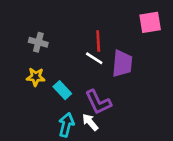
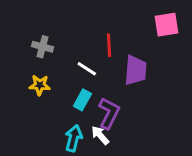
white line: (94, 58) -> (87, 69), moved
cyan rectangle: (62, 90) -> (82, 100), moved, turned 72
purple L-shape: (98, 102) -> (109, 113), turned -128

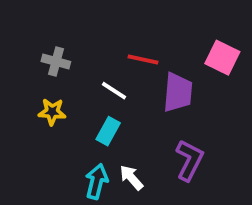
pink square: (167, 25) -> (222, 58), moved, turned 35
red line: (109, 45) -> (143, 60), turned -75
purple L-shape: (109, 113) -> (189, 160), moved

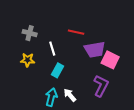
pink square: (222, 58) -> (110, 60), moved
white line: (114, 91) -> (52, 49), moved, turned 40
purple trapezoid: (178, 92) -> (95, 50), turned 75

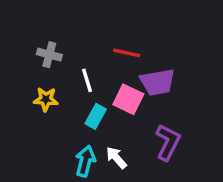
pink square: (110, 60) -> (128, 99), moved

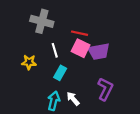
gray cross: (49, 55) -> (42, 21), moved, size x1.5
pink square: (128, 99) -> (81, 48), moved

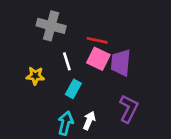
purple trapezoid: (99, 51) -> (121, 63), turned 105
white arrow: (73, 99) -> (89, 121), turned 64

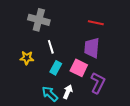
red line: (97, 40) -> (96, 23), moved
pink square: (98, 59) -> (79, 68), moved
cyan arrow: (66, 123) -> (50, 94), turned -60

